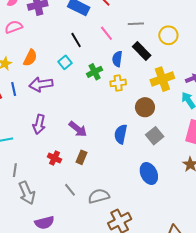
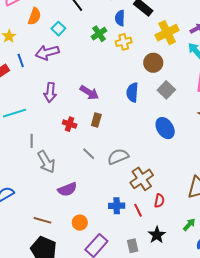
orange semicircle: (30, 58) -> (35, 16), moved
cyan square: (65, 62) -> (58, 29), moved

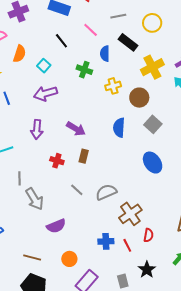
green cross: (99, 34) -> (84, 70), turned -35
yellow cross: (124, 42) -> (113, 86), moved
purple arrow: (47, 52) -> (45, 93), moved

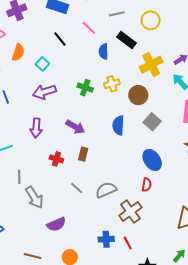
green cross: (84, 70) -> (85, 88), moved
red semicircle: (148, 235) -> (147, 185), moved

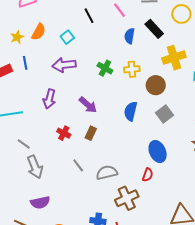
orange semicircle: (18, 52) -> (39, 32), moved
gray line: (19, 177) -> (24, 144), turned -64
purple semicircle: (56, 224) -> (40, 202), moved

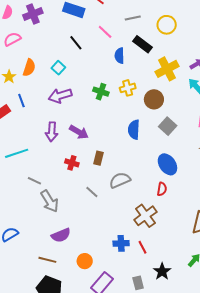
purple arrow: (88, 105) -> (79, 132), moved
gray semicircle: (107, 173) -> (120, 180), moved

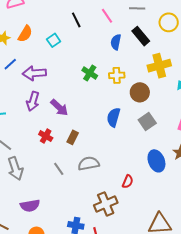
purple arrow: (60, 96) -> (34, 73), moved
blue line: (21, 101) -> (10, 64), turned 56
blue ellipse: (167, 164) -> (156, 161), moved
purple semicircle: (61, 235) -> (30, 206), moved

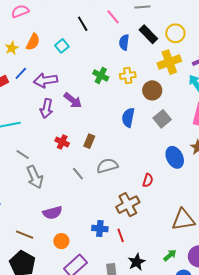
yellow circle: (169, 22) -> (175, 33), moved
purple arrow: (59, 108) -> (73, 100), moved

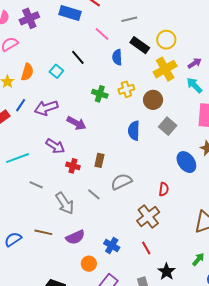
black line: (83, 24) -> (78, 57), moved
purple arrow: (46, 108) -> (55, 146), moved, turned -60
gray arrow: (35, 177) -> (65, 203), moved
blue cross: (100, 229) -> (112, 246), moved, turned 35
brown line: (25, 235) -> (43, 232), moved

